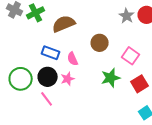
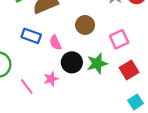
pink square: (131, 56) -> (119, 39), turned 30
black circle: (48, 77) -> (72, 62), moved
pink star: (68, 79) -> (51, 79), moved

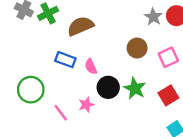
brown circle: (85, 25) -> (137, 48), moved
pink square: (119, 39) -> (168, 57), moved
green star: (97, 63) -> (135, 88), turned -30

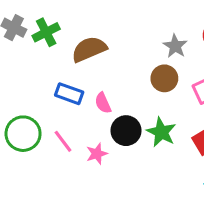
gray star: (153, 17) -> (175, 46), moved
pink line: (61, 113) -> (63, 141), moved

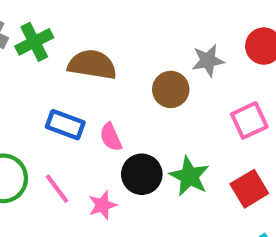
gray star: (175, 46) -> (208, 61), turned 30
brown semicircle: (89, 49) -> (92, 65), turned 32
brown circle: (164, 78) -> (171, 89), moved

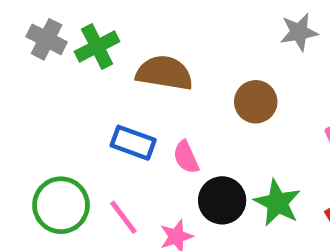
gray star: (208, 61) -> (299, 32), moved

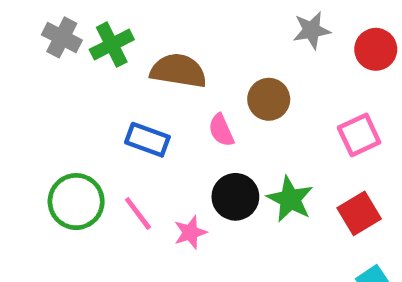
pink semicircle: (186, 157) -> (221, 130), moved

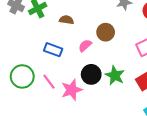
brown semicircle: (178, 71) -> (66, 20), size x0.6
pink semicircle: (221, 130) -> (85, 46), turned 72
pink star: (190, 232) -> (72, 90), size x1.5

